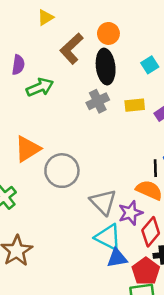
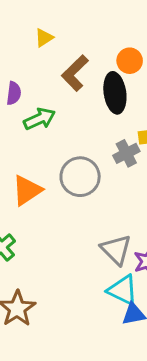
orange circle: (108, 33) -> (130, 61), moved
gray cross: (98, 101) -> (126, 153), moved
gray circle: (62, 171) -> (80, 177), moved

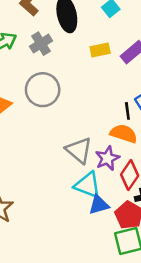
gray cross: (126, 153) -> (41, 44), moved

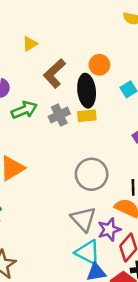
yellow rectangle: (100, 50) -> (87, 116), moved
gray circle: (43, 90) -> (92, 174), moved

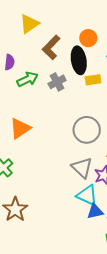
yellow triangle: (30, 44) -> (29, 24), size x1.5
yellow rectangle: (87, 116) -> (93, 80), moved

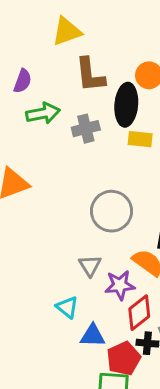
brown L-shape: (51, 47) -> (90, 75), turned -65
gray triangle: (82, 168) -> (90, 266), size x0.7
cyan triangle: (87, 195) -> (67, 307), moved, size x0.7

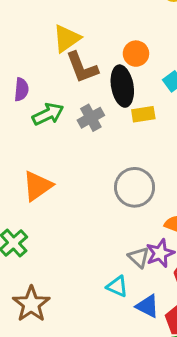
yellow triangle: (67, 31) -> (67, 38), moved
gray triangle: (90, 266) -> (139, 257), moved
blue triangle: (93, 336) -> (147, 306), turned 40

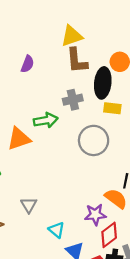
green arrow: (48, 114) -> (46, 120), moved
gray circle: (135, 187) -> (94, 140), moved
gray triangle: (139, 257) -> (29, 205), moved

